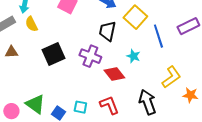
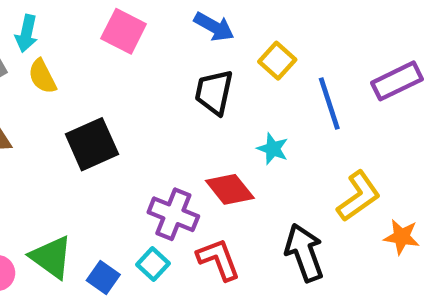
yellow square: (135, 17) -> (277, 61), size x0.7
purple cross: (90, 56) -> (173, 214), moved
cyan square: (80, 107) -> (153, 264), turned 32

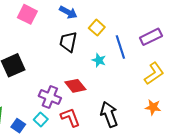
cyan star: (273, 149) -> (99, 60), moved
yellow L-shape: (359, 196) -> (154, 74), moved

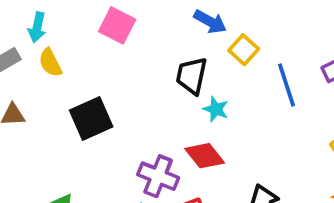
blue arrow: (68, 12) -> (210, 22), moved
cyan star: (99, 60) -> (216, 109), moved

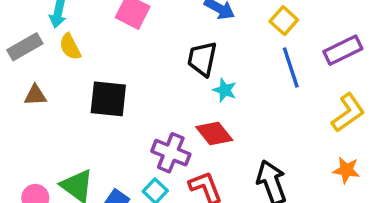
yellow square: (244, 50) -> (284, 21), moved
black square: (91, 118) -> (108, 99), turned 30

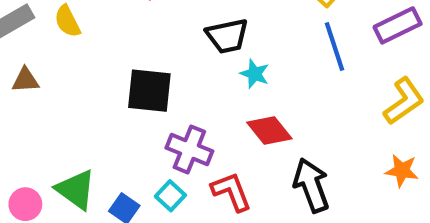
black trapezoid: (202, 59) -> (227, 36), turned -114
black square: (108, 99) -> (149, 91), moved
red diamond: (214, 134) -> (269, 131), moved

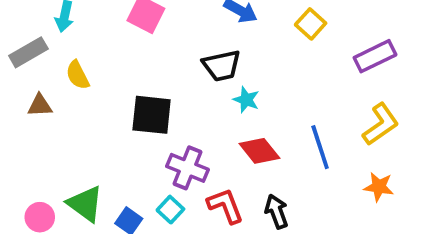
yellow semicircle: (67, 21) -> (78, 75), moved
blue line: (334, 46) -> (320, 147), moved
black arrow: (311, 185) -> (277, 211), moved, size x0.7

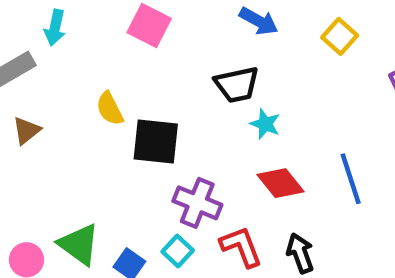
yellow semicircle: (78, 75) -> (110, 109), moved
brown triangle: (40, 105) -> (26, 131), turned -36

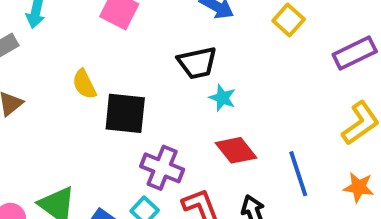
blue line: (351, 179) -> (298, 174), moved

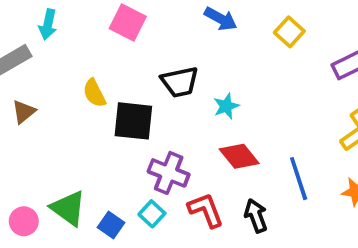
black trapezoid: (197, 63) -> (180, 82), moved
cyan star: (222, 98) -> (226, 106), turned 30

